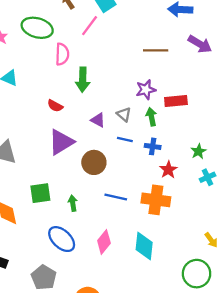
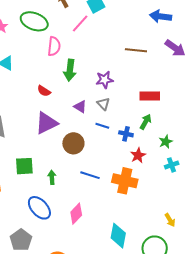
purple star: (146, 90) -> (105, 80), moved
green arrow: (151, 117) -> (146, 122), moved, turned 35
cyan diamond: (144, 246) -> (118, 236), moved

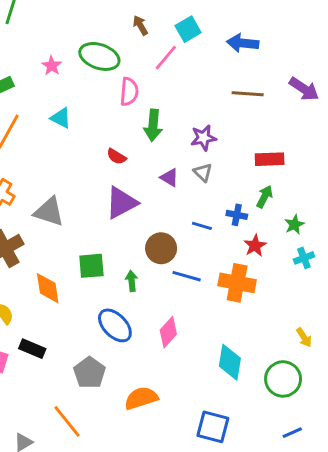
blue arrow: (161, 16) -> (243, 43), moved
blue line: (102, 126) -> (202, 226), moved
brown circle: (73, 143) -> (161, 248), moved

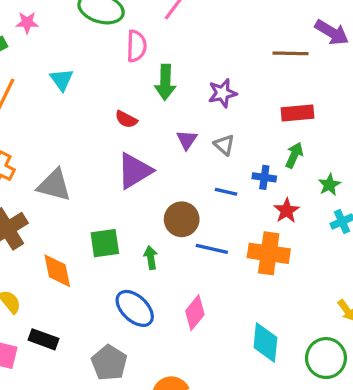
pink star: (52, 66) -> (27, 23), moved, turned -30
brown line: (248, 94) -> (291, 53), moved
cyan triangle: (61, 118) -> (62, 80), turned 30
gray triangle: (203, 172) -> (224, 145), moved
purple triangle: (170, 178) -> (187, 140), turned 36

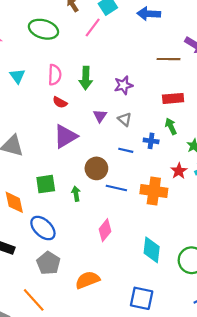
pink semicircle: (136, 46) -> (55, 75), moved
green arrow: (294, 155) -> (171, 126), turned -49
red star: (287, 211) -> (179, 171), moved
blue ellipse: (135, 308) -> (43, 228), moved

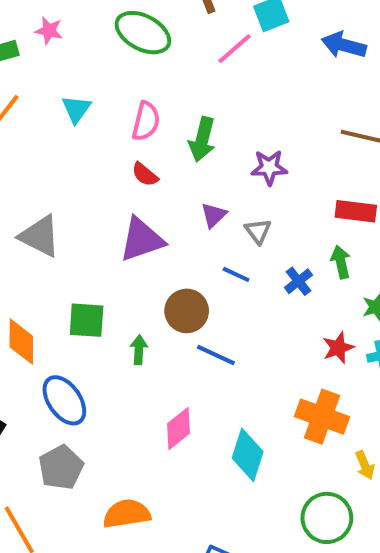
blue cross: (151, 141) -> (298, 281), turned 32
blue line: (126, 150) -> (236, 274), moved
orange cross: (154, 191) -> (322, 417), moved
cyan diamond: (152, 250) -> (248, 455), moved

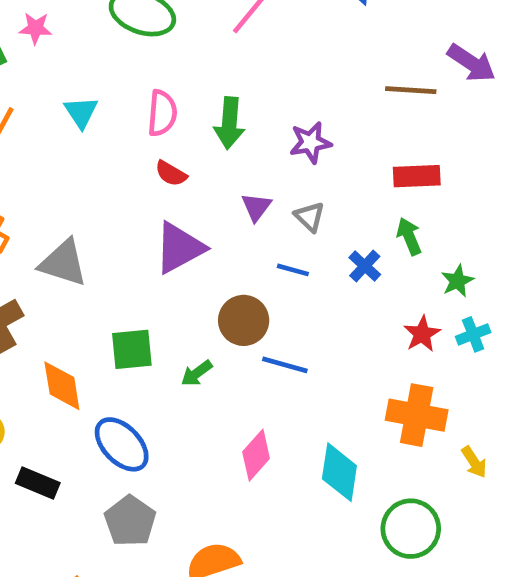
green arrow: (139, 350) -> (197, 373), turned -120
green circle: (327, 518) -> (411, 529), moved

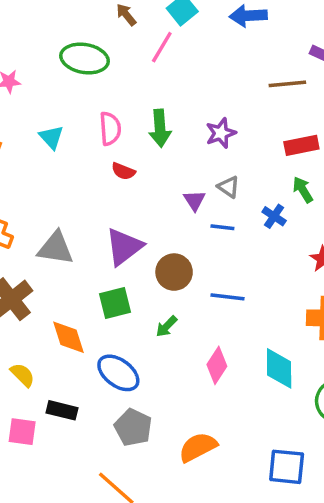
purple triangle: (256, 207) -> (194, 200), moved
purple triangle: (179, 248) -> (124, 247), moved
brown circle: (244, 320) -> (174, 272), moved
green arrow: (197, 373) -> (167, 326), moved

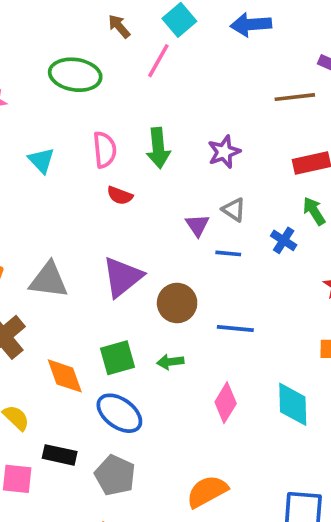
green square: (115, 303) -> (118, 358), moved
green arrow: (167, 326) -> (170, 362), turned 40
gray pentagon: (133, 427) -> (115, 475), moved

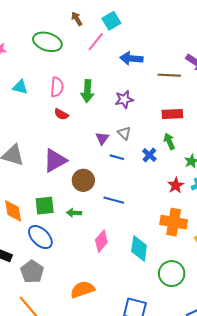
blue arrow: (251, 25) -> (131, 58), moved
cyan triangle: (41, 160) -> (20, 87), turned -42

